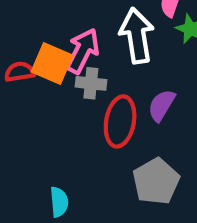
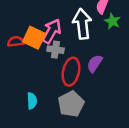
gray pentagon: (156, 181) -> (71, 104), moved
cyan semicircle: (59, 202) -> (32, 101), moved

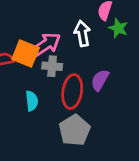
white arrow: (82, 24) -> (82, 33), size x0.7
pink arrow: (52, 31) -> (46, 45), turned 30
cyan semicircle: (32, 101) -> (32, 101), moved

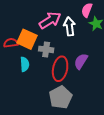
pink arrow: (46, 45) -> (50, 20), moved
cyan semicircle: (32, 101) -> (25, 64), moved

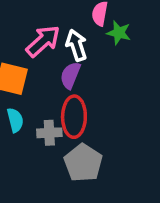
gray cross: (46, 49) -> (49, 133), moved
purple semicircle: (81, 61) -> (70, 75), moved

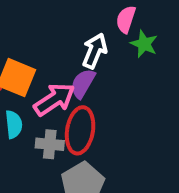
pink arrow: (43, 41) -> (54, 99), moved
white arrow: (76, 45) -> (95, 51), turned 32

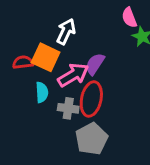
pink semicircle: (126, 19) -> (129, 18), turned -42
white arrow: (95, 51) -> (66, 31), moved

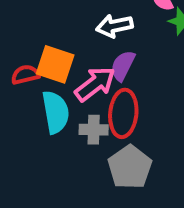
white arrow: (66, 31) -> (114, 26), moved, turned -120
cyan semicircle: (42, 92) -> (56, 112), size x1.5

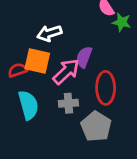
white arrow: (114, 26) -> (49, 33), moved
cyan semicircle: (56, 112) -> (28, 105), moved
red ellipse: (123, 113) -> (106, 88), moved

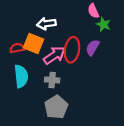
purple semicircle: (84, 57) -> (93, 48), moved
red ellipse: (106, 88) -> (72, 50), moved
gray pentagon: (96, 126) -> (56, 107), moved

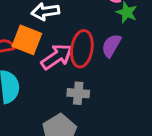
gray cross: (52, 80) -> (78, 93), moved

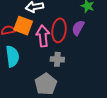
pink arrow: (57, 57) -> (43, 36), turned -60

